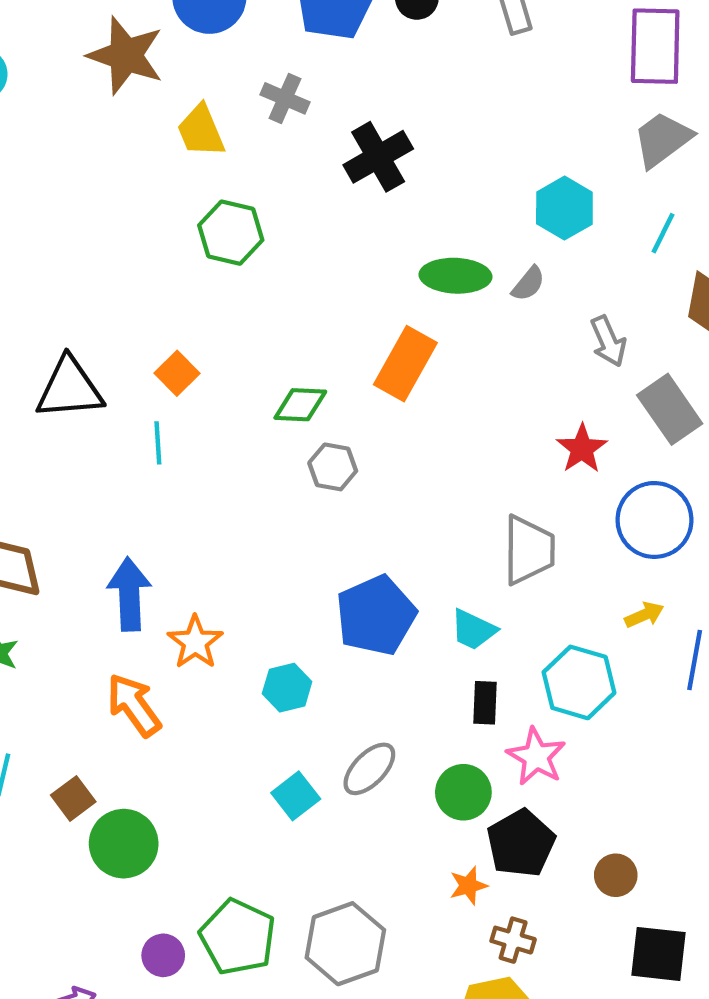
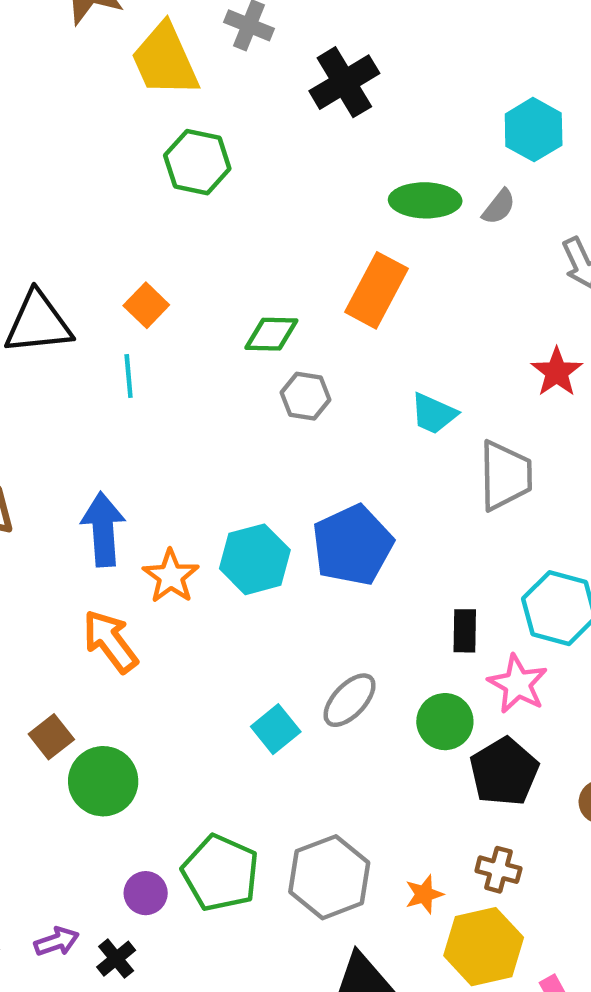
yellow trapezoid: (201, 131) -> (165, 60), size x1.4
cyan trapezoid: (473, 630) -> (434, 414), moved
cyan hexagon: (287, 688) -> (255, 559), moved, size x1.4
orange star: (468, 886) -> (424, 894), moved

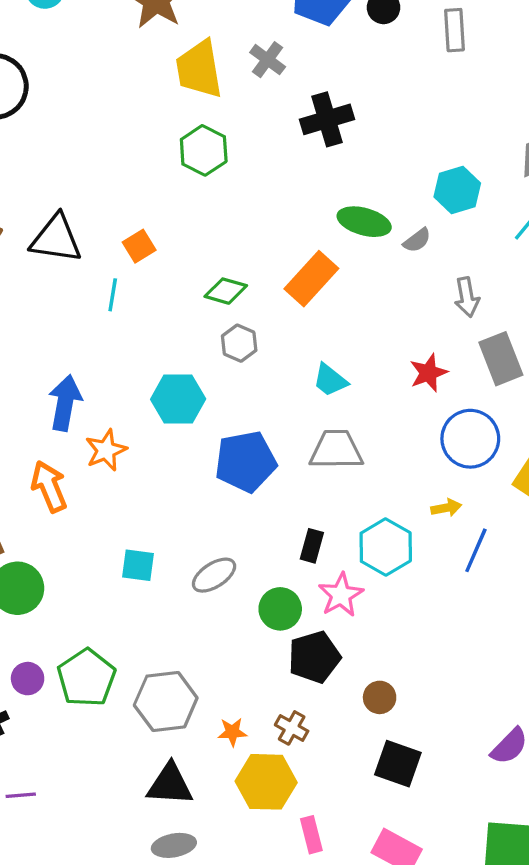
gray trapezoid: (505, 476) -> (336, 450), moved, turned -104
cyan hexagon: (255, 559) -> (178, 399), moved
cyan square: (276, 729) -> (138, 565), moved, turned 32

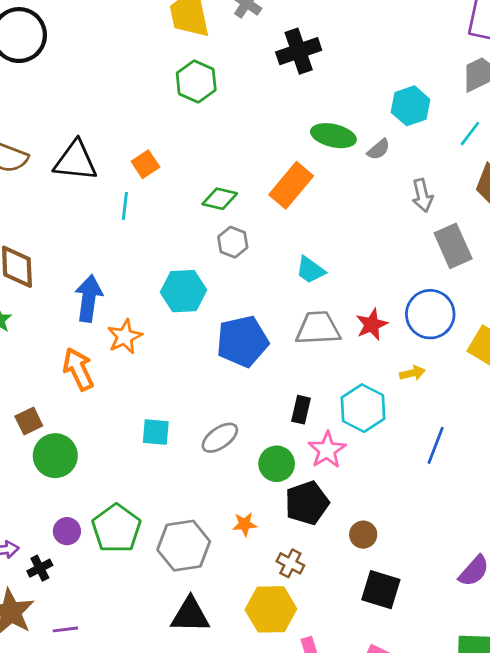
red star: (428, 373) -> (372, 325), moved
blue line: (476, 550) -> (436, 445), moved
orange star: (232, 732) -> (245, 524), moved

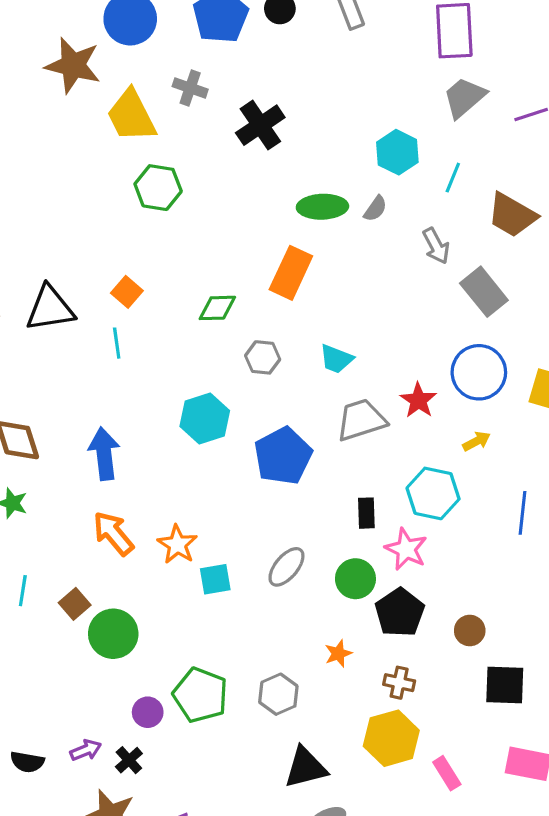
cyan line: (470, 134) -> (453, 178), moved
gray hexagon: (233, 242) -> (263, 357), moved
orange star: (125, 337) -> (177, 544), moved
gray hexagon: (184, 546) -> (278, 694), size x0.7

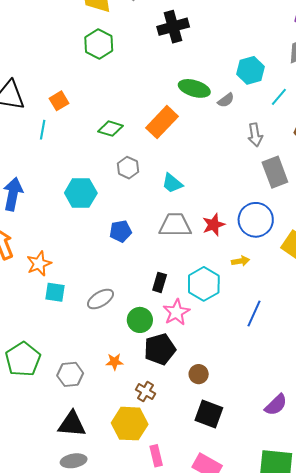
blue pentagon: (283, 456) -> (121, 231), size x0.6

